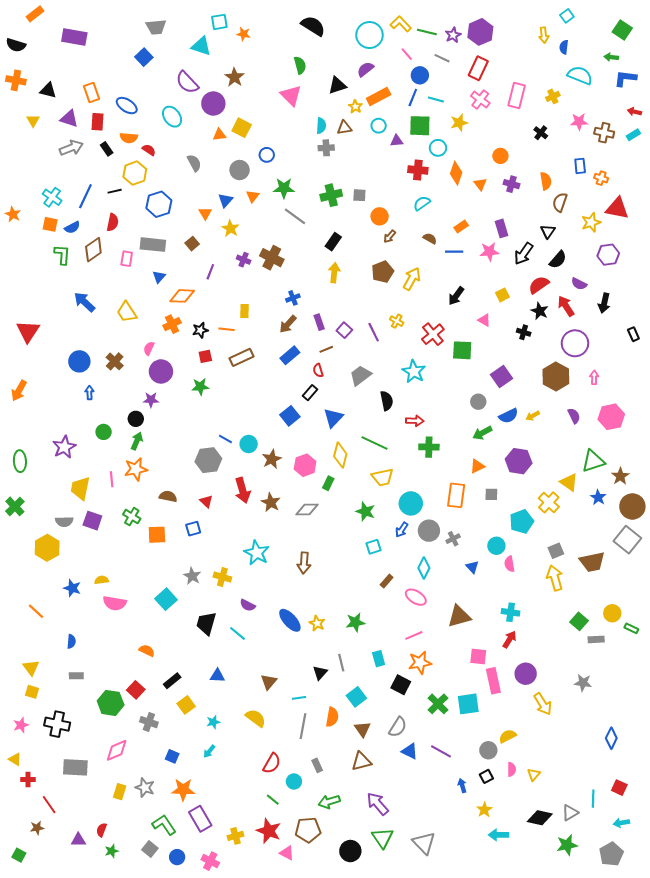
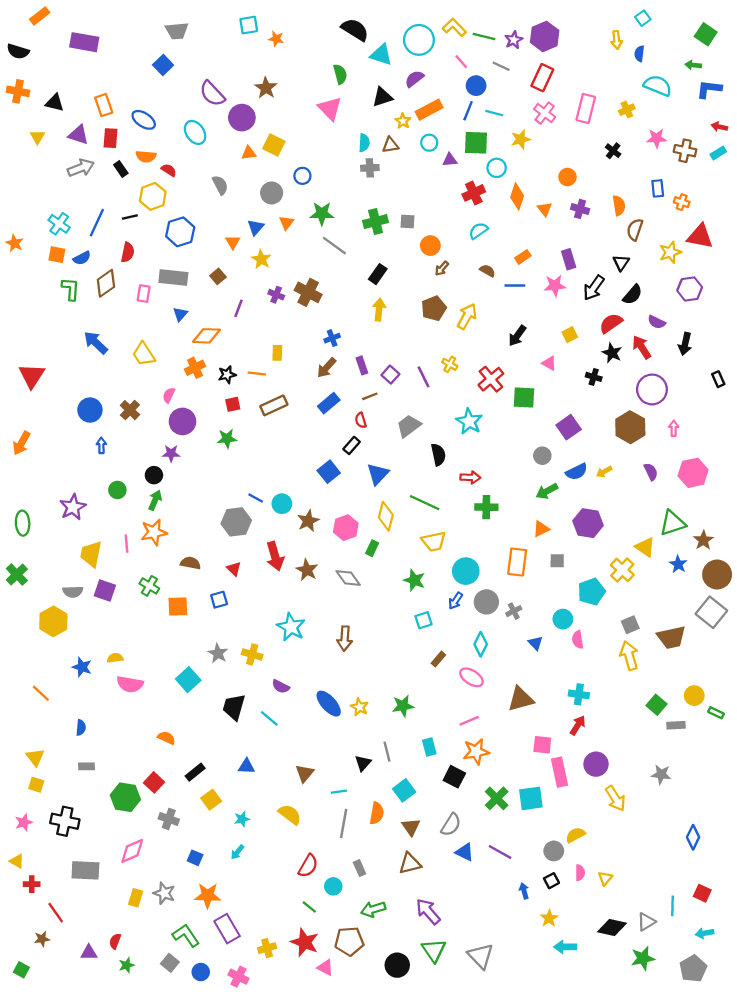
cyan triangle: (201, 46) -> (381, 55), moved
red cross: (418, 170) -> (474, 193), turned -30
gray diamond: (307, 509) -> (348, 578), turned 55

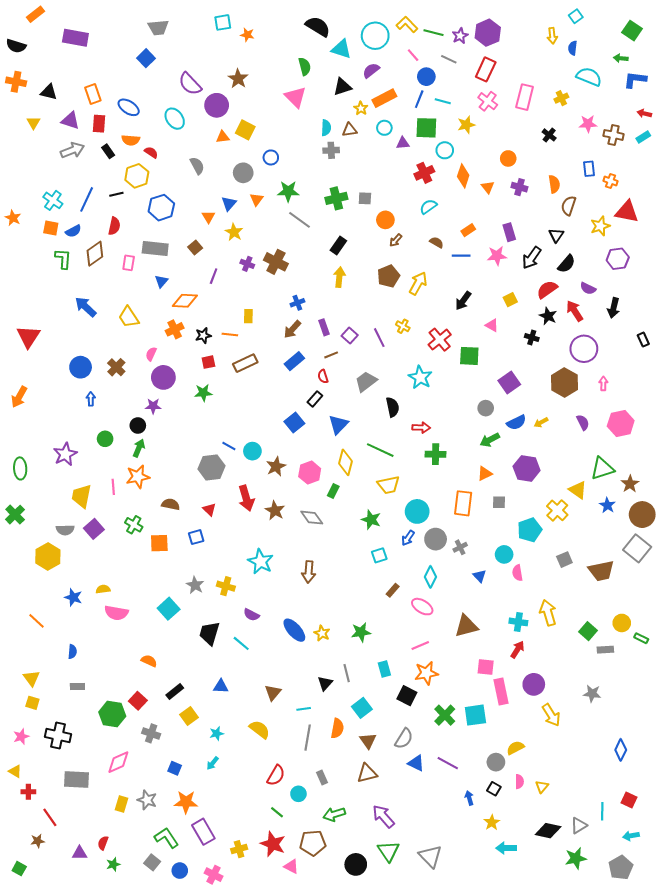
purple square: (105, 591) -> (94, 529), turned 30
yellow arrow: (629, 656) -> (548, 613), moved
black square: (551, 881) -> (494, 789), turned -32

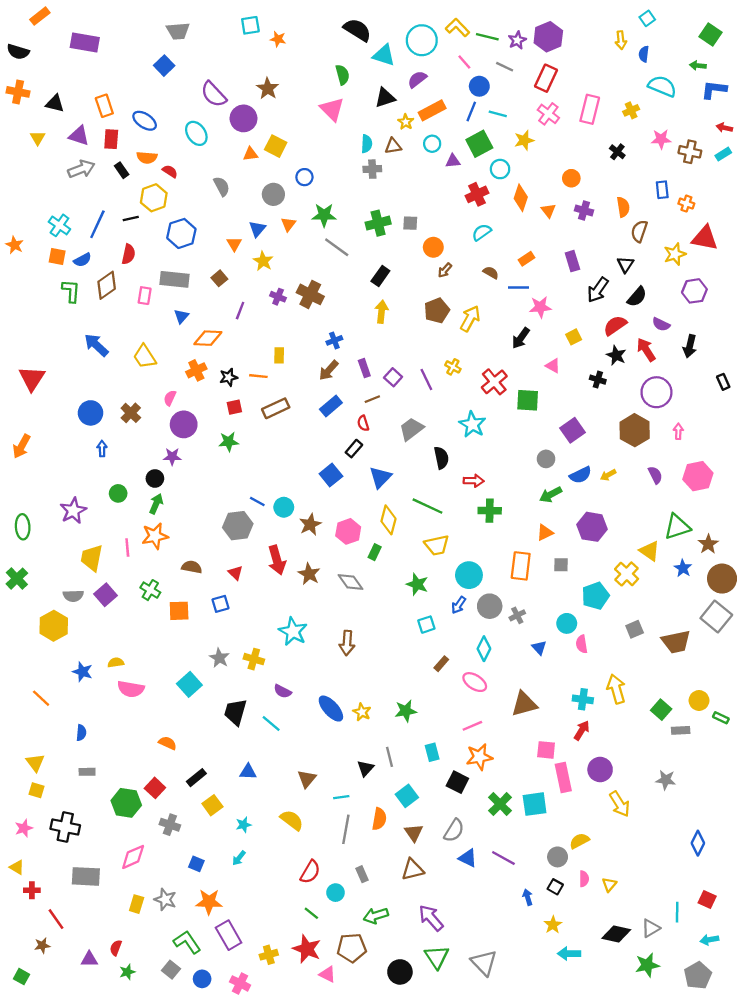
green square: (426, 128) -> (479, 144), turned -30
pink star: (497, 256) -> (540, 307), moved

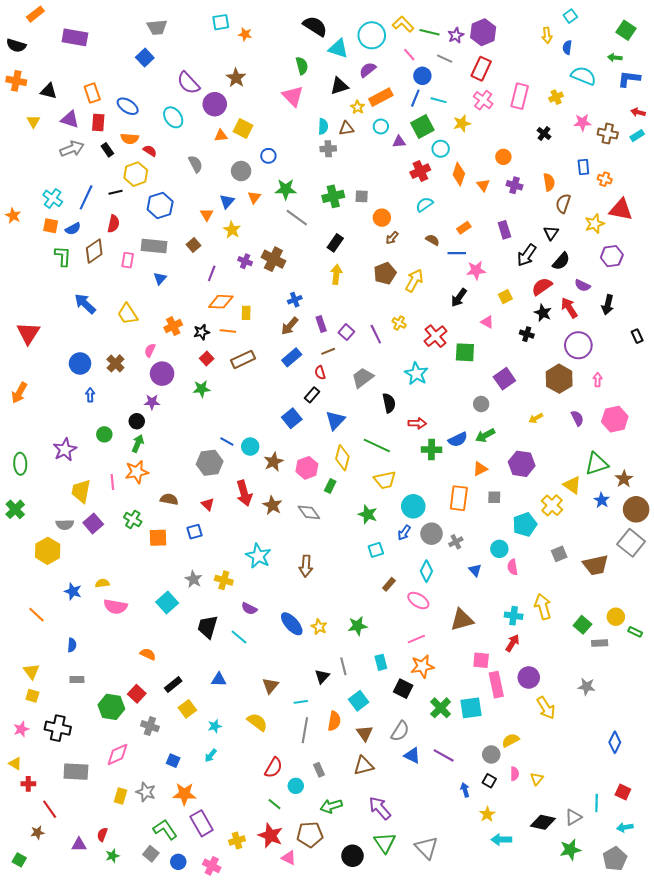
orange diamond: (208, 338) -> (221, 302), moved
red square: (234, 407) -> (207, 358), turned -32
blue semicircle: (581, 475) -> (458, 439), moved

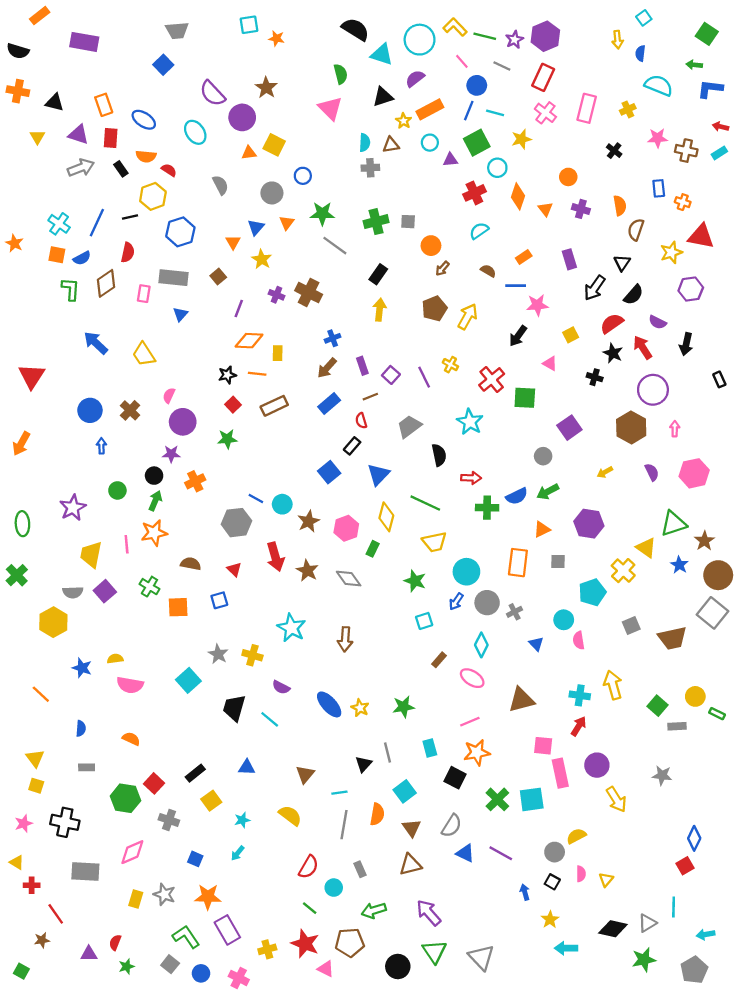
orange cross: (173, 326) -> (195, 481), moved
orange semicircle: (148, 654) -> (131, 739), moved
red square: (623, 792) -> (685, 866), moved, turned 35

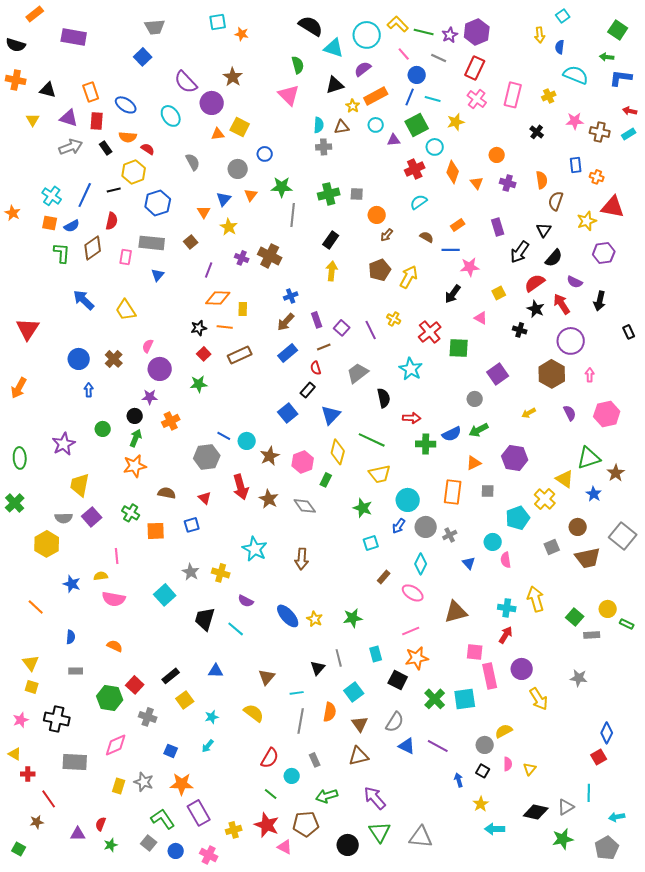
gray line: (335, 246) -> (293, 215), turned 60
pink line: (127, 544) -> (117, 556), moved
brown circle: (718, 575) -> (578, 527), moved, size x0.7
gray triangle: (481, 957) -> (421, 837), turned -40

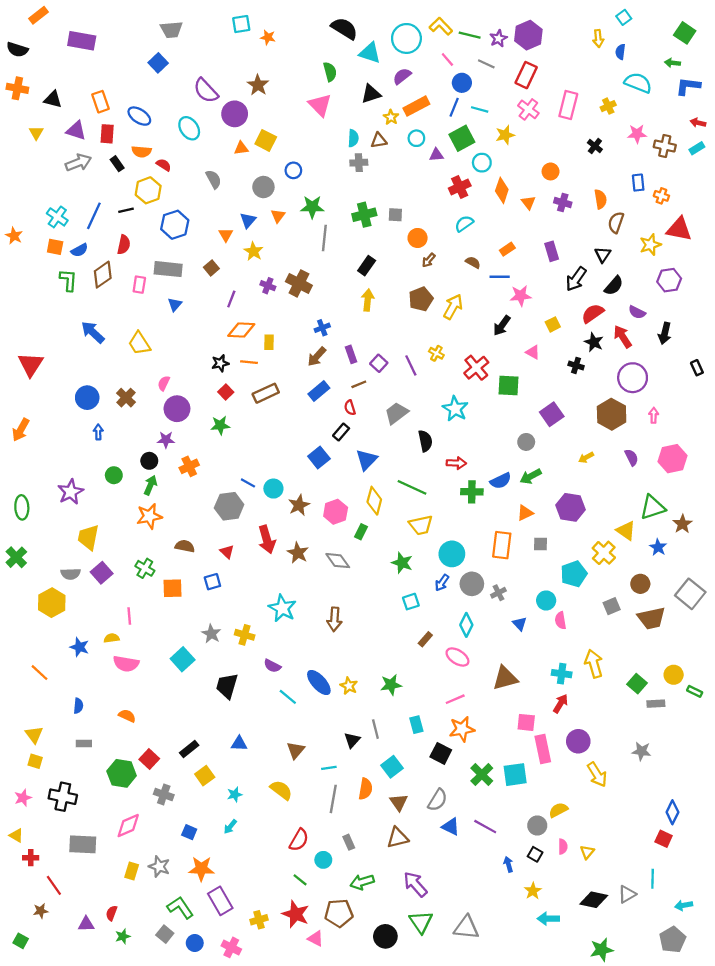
cyan line: (236, 629) -> (288, 697), moved
red square: (599, 757) -> (664, 839), turned -35
green star: (563, 839) -> (602, 950), moved

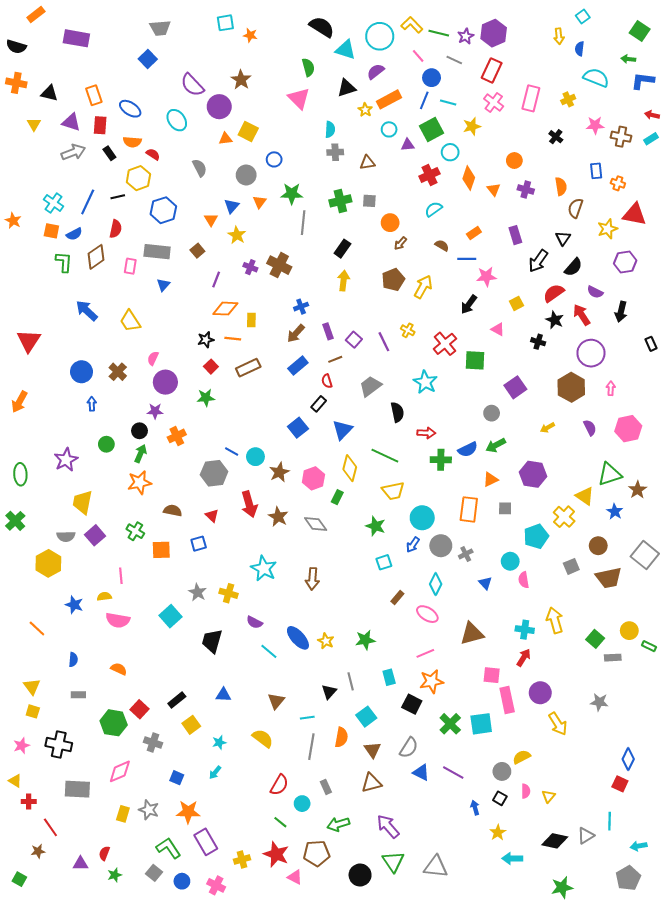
brown triangle: (379, 140) -> (367, 163), moved

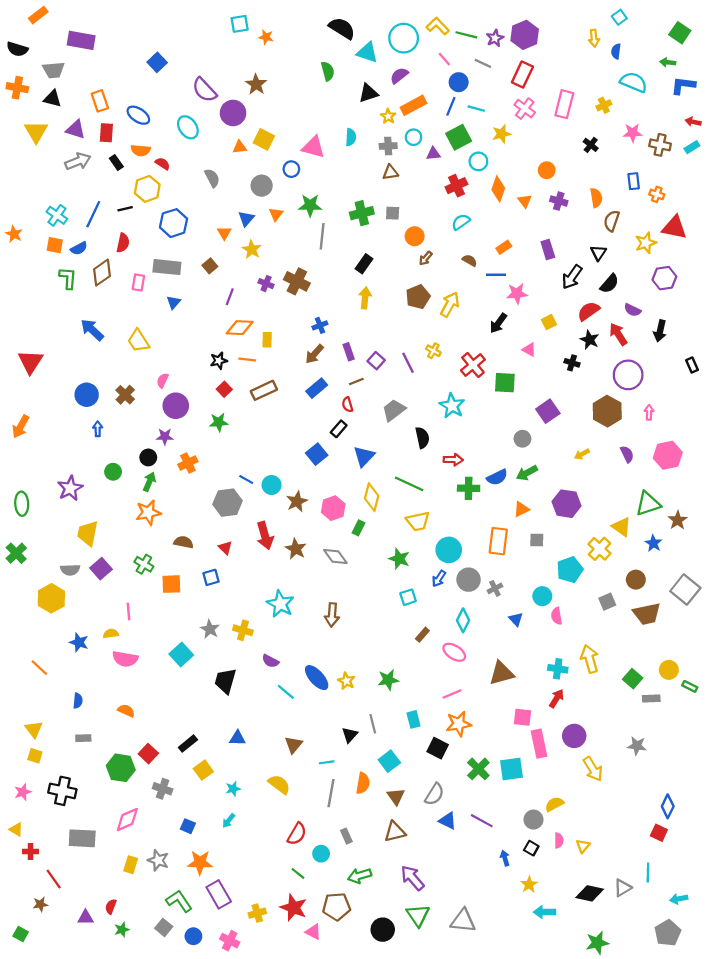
gray trapezoid: (160, 28) -> (54, 70), moved
pink triangle: (299, 98) -> (313, 147), moved, turned -30
yellow triangle: (34, 124) -> (36, 132), size x1.6
gray cross: (335, 152) -> (388, 146), moved

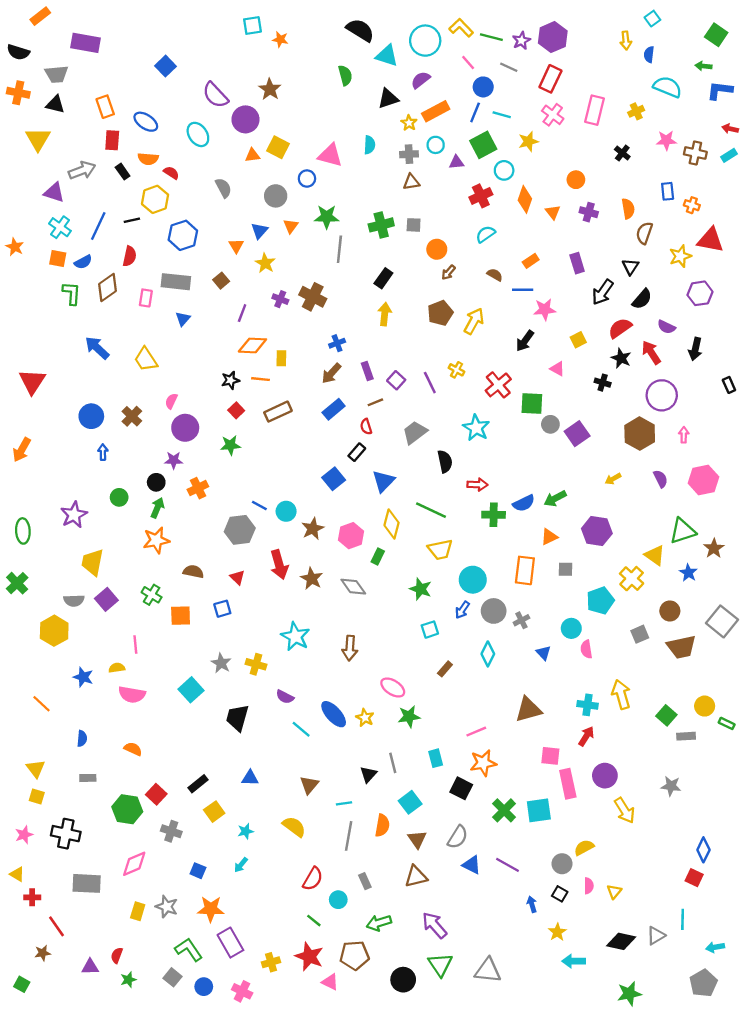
purple triangle: (76, 129) -> (54, 192), moved
gray circle: (522, 439) -> (550, 424), moved
pink ellipse: (454, 652) -> (393, 688), moved

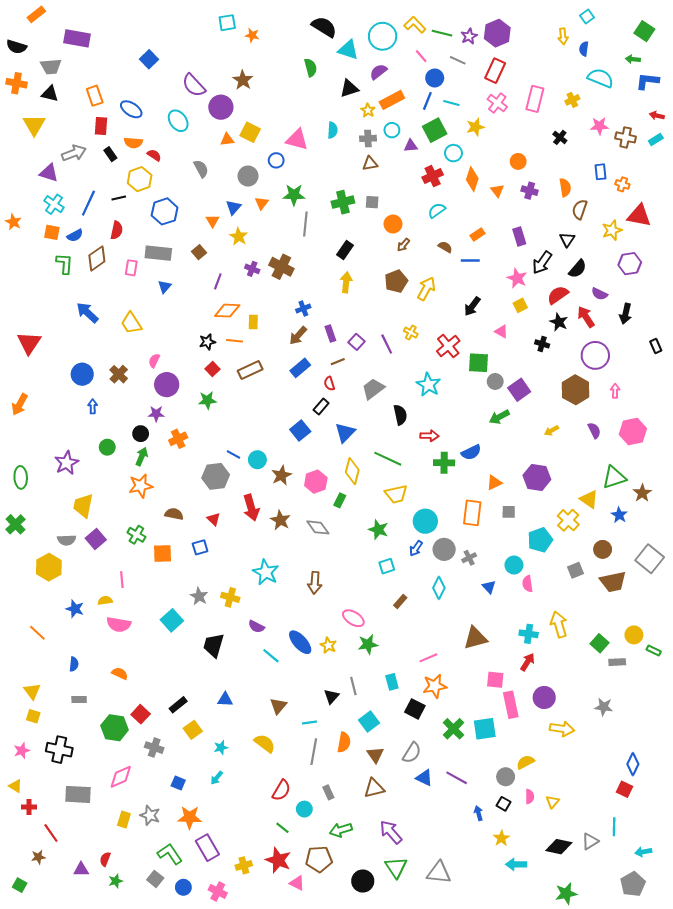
pink star: (545, 310) -> (517, 278), moved, turned 30
green arrow: (555, 499) -> (499, 417), moved
yellow arrow: (625, 810) -> (562, 729), turned -50

